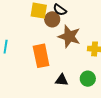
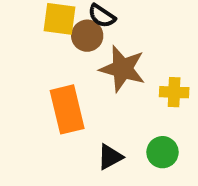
black triangle: (62, 80) -> (110, 157), turned -32

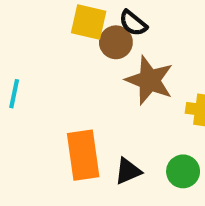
orange rectangle: (67, 109) -> (83, 155), moved

